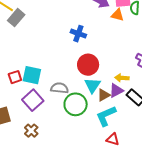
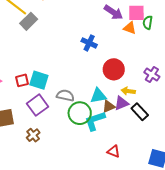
red circle: (88, 65) -> (114, 69), moved
cyan triangle: (92, 85) -> (98, 96), turned 42
cyan L-shape: (106, 116) -> (95, 121), moved

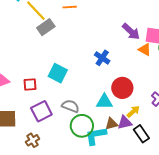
cyan square: (39, 80) -> (58, 73), moved
yellow arrow: (128, 91) -> (133, 112), turned 120
cyan triangle: (98, 96) -> (104, 102), moved

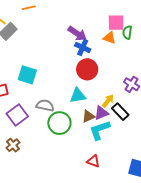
purple arrow: (131, 32) -> (77, 34), moved
blue cross: (102, 58) -> (83, 47), moved
red circle: (122, 88) -> (87, 69), moved
black rectangle: (141, 134) -> (120, 112), moved
cyan L-shape: (96, 136) -> (100, 130), moved

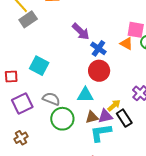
purple arrow: (77, 34) -> (81, 32), moved
brown cross: (13, 145) -> (21, 138), moved

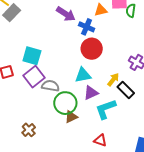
orange triangle: (126, 44) -> (101, 10), moved, turned -32
purple square: (22, 103) -> (34, 77), moved
purple triangle: (105, 116) -> (91, 93), moved
brown triangle: (92, 117) -> (71, 117), moved

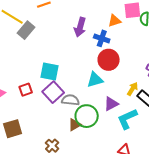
purple arrow: (66, 14) -> (80, 27), turned 78
cyan triangle: (83, 75) -> (95, 80), moved
brown triangle: (71, 117) -> (75, 125), moved

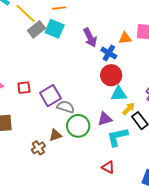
purple arrow: (80, 27) -> (90, 38), turned -54
cyan square: (50, 71) -> (55, 29), moved
cyan triangle: (95, 80) -> (119, 94), moved
brown triangle: (75, 125) -> (55, 135), moved

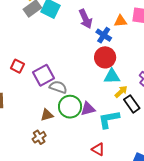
red square: (24, 88) -> (17, 66), turned 32
purple triangle: (105, 119) -> (88, 109), moved
brown cross: (38, 148) -> (39, 137), moved

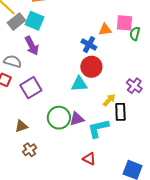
purple arrow: (86, 19) -> (32, 46), moved
cyan triangle: (112, 76) -> (79, 84), moved
gray semicircle: (58, 87) -> (13, 61), moved
black rectangle: (132, 104) -> (120, 112), turned 36
brown triangle: (47, 115) -> (21, 126), moved

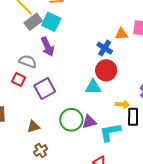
yellow arrow: (109, 100) -> (122, 104), turned 48

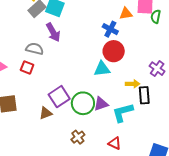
purple square: (45, 89) -> (59, 97), moved
brown cross: (41, 150) -> (78, 137), moved

